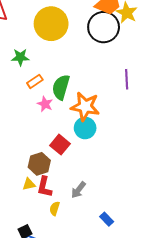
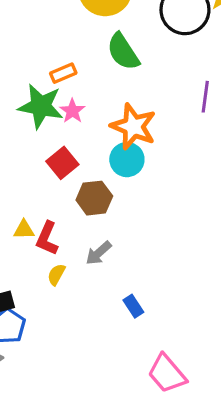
green star: (20, 57) -> (41, 106), moved, size x1.6
green semicircle: (61, 87) -> (123, 52), moved, turned -60
red square: (60, 145) -> (62, 163), moved
brown hexagon: (39, 164) -> (94, 198), moved

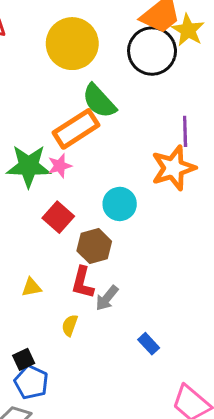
orange rectangle: (63, 73) -> (76, 129), moved, size x1.8
pink star: (72, 111) -> (60, 166), turned 30
orange star: (133, 127) -> (173, 168), moved, turned -30
red L-shape: (47, 238) -> (83, 283), moved

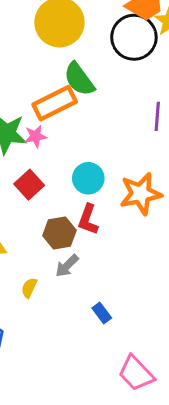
orange star: (173, 168) -> (141, 194), moved
brown hexagon: (94, 246) -> (59, 233), moved
red L-shape: (83, 283) -> (88, 220), moved

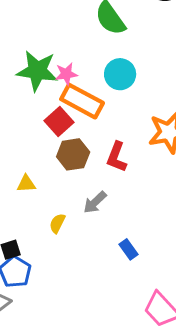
orange rectangle: (55, 103) -> (82, 101), moved, turned 54
cyan circle: (88, 178) -> (120, 74), moved
brown hexagon: (59, 233) -> (73, 154), moved

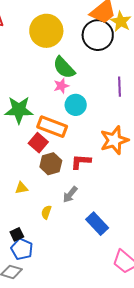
pink star: (66, 74) -> (61, 86), moved
red L-shape: (117, 157) -> (81, 162), turned 80
blue rectangle: (129, 249) -> (97, 224), size x1.6

